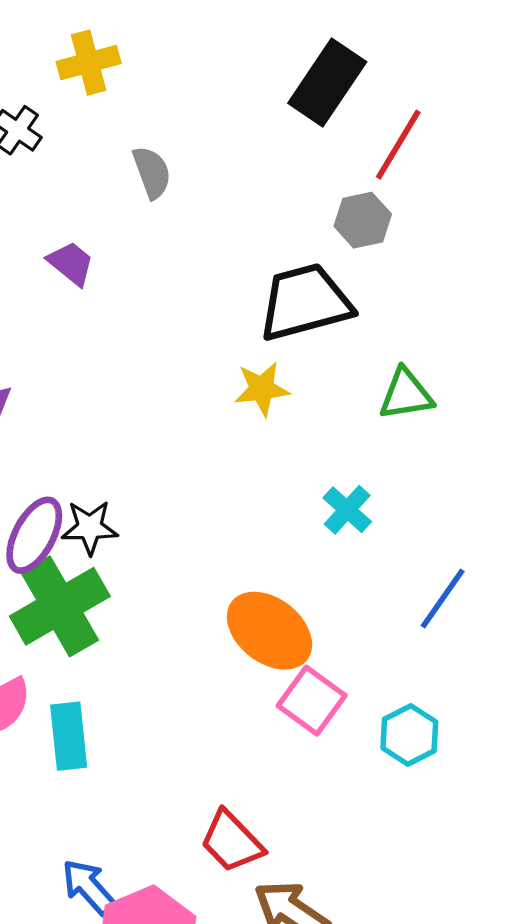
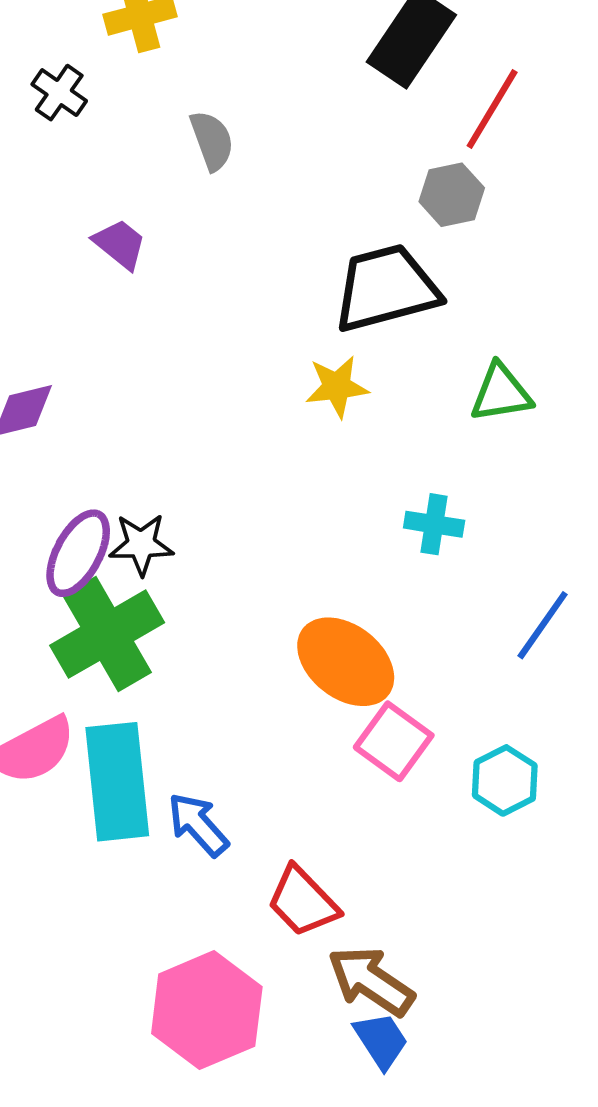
cyan cross: (347, 510) -> (434, 524), turned -33
cyan rectangle: (69, 736) -> (117, 782), size x1.5
blue arrow: (89, 887) -> (198, 825), moved

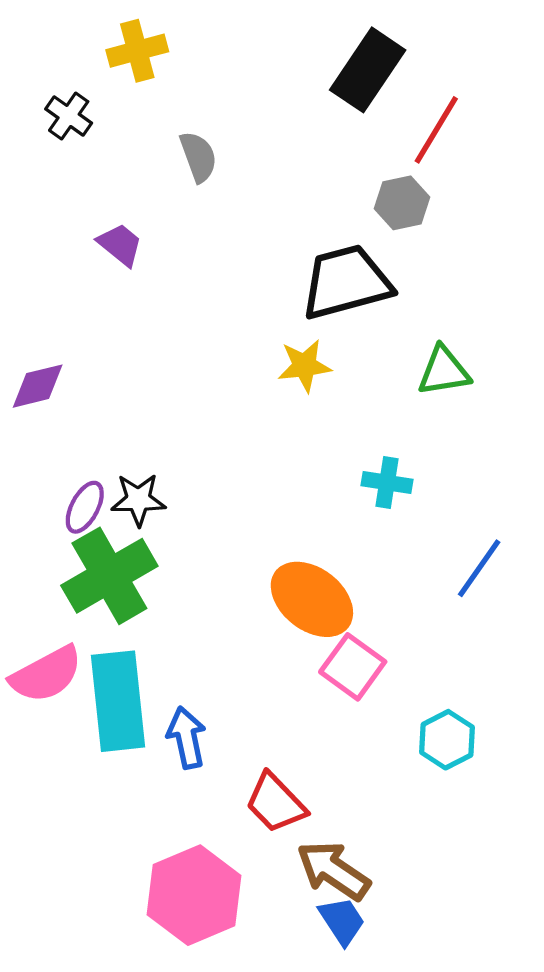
purple ellipse: (78, 553) -> (85, 507), size x0.7
cyan hexagon: (505, 780) -> (447, 740), moved
blue arrow: (198, 825) -> (187, 738), turned 30

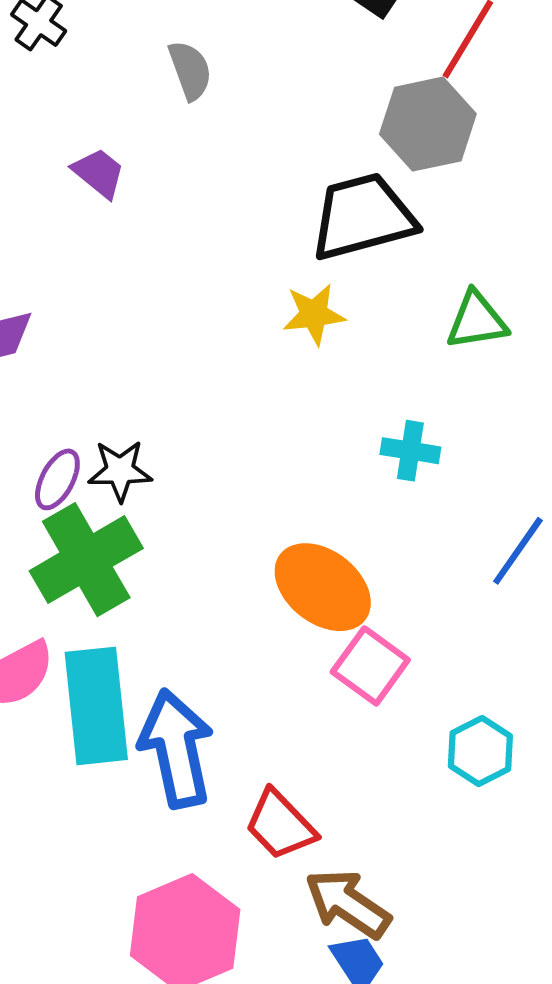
gray hexagon: (402, 203) -> (428, 124), size x1.5
blue arrow: (187, 738) -> (176, 749), size x1.6

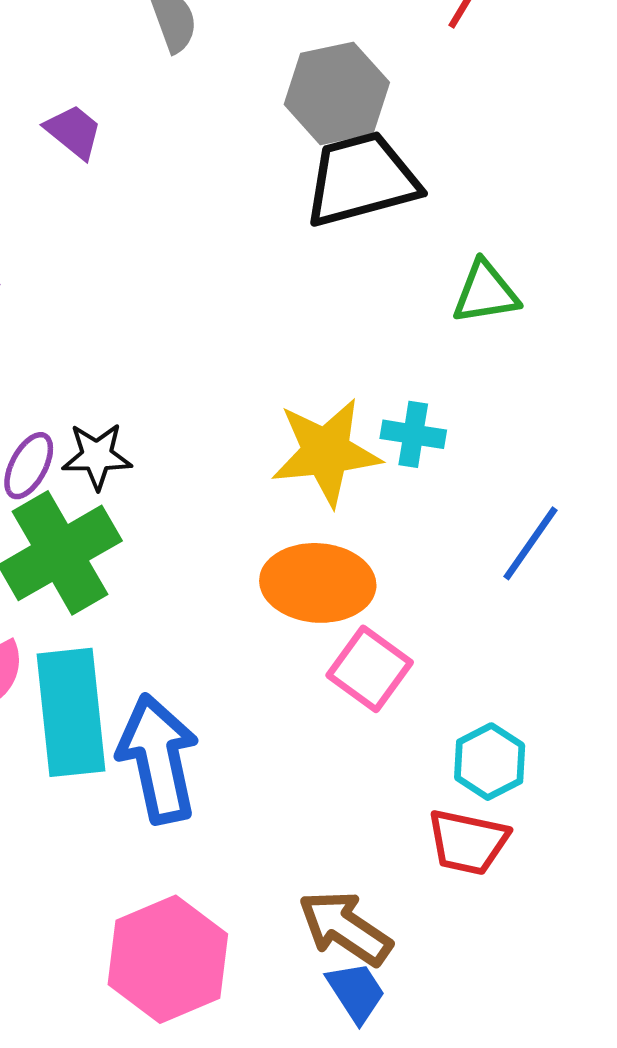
gray hexagon: (428, 124) -> (337, 93), moved
yellow star: (314, 314) -> (326, 452), moved, size x1.6
orange ellipse: (323, 587) -> (318, 583), turned -34
red trapezoid: (280, 825) -> (468, 842), moved, turned -34

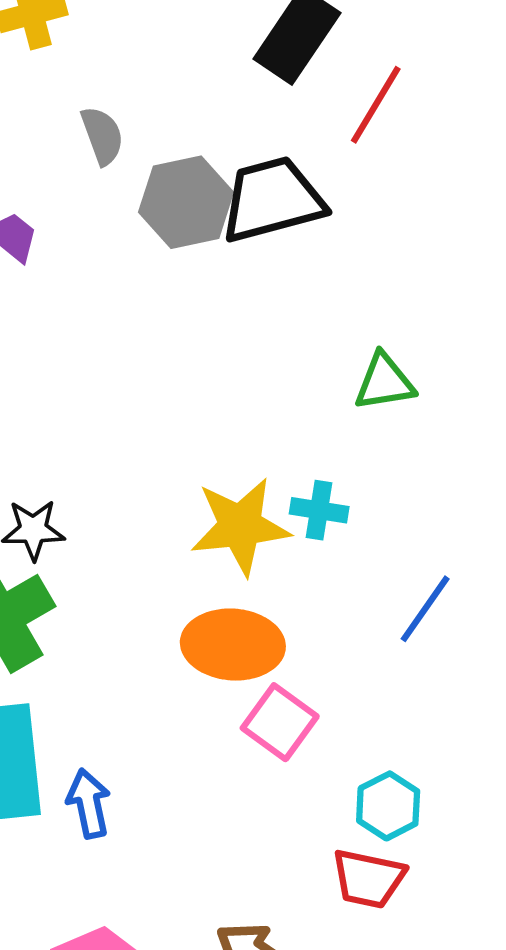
gray hexagon: (337, 93) -> (186, 202), moved
black trapezoid: (361, 179) -> (272, 200), moved
blue arrow: (158, 759) -> (89, 803), size x0.6

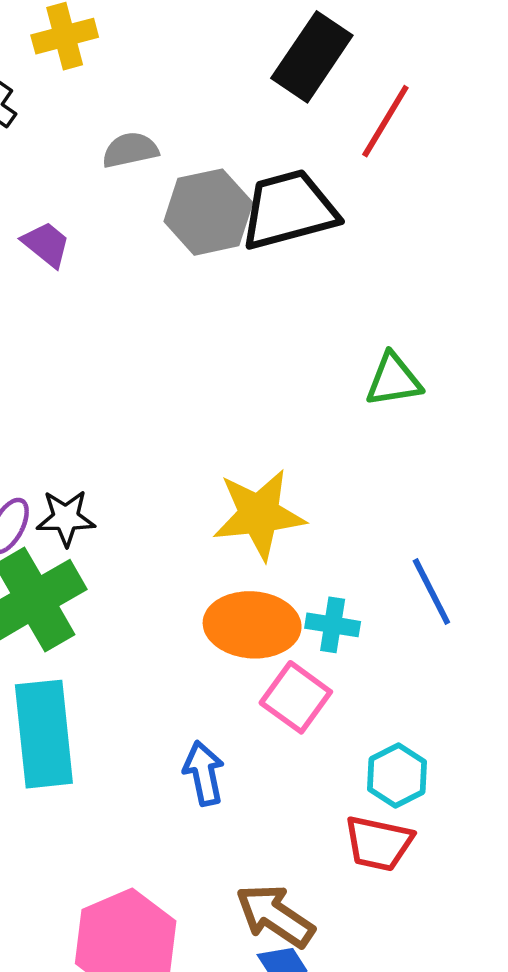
gray semicircle: (102, 136) -> (130, 150), turned -82
cyan cross: (319, 510) -> (333, 625), moved
blue line: (425, 609) -> (431, 592), turned -62
blue arrow: (89, 803) -> (204, 773), moved

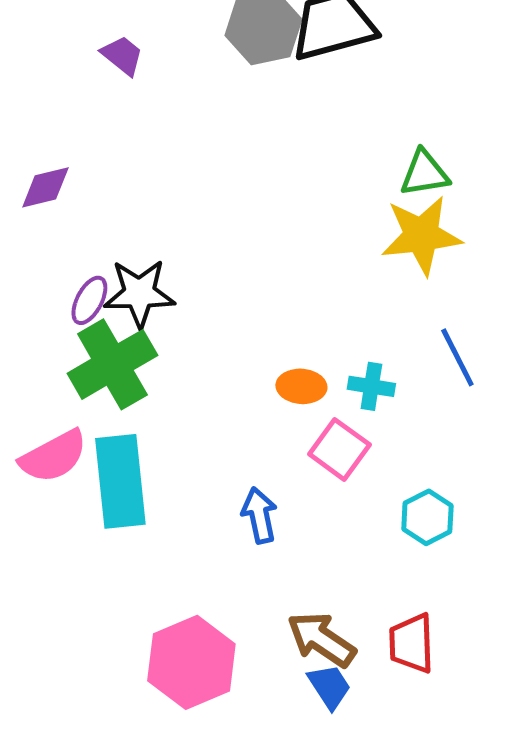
yellow star: (259, 514) -> (421, 235), moved
black star: (66, 518) -> (139, 293), size x1.4
orange ellipse: (252, 625) -> (301, 386), size x0.6
red trapezoid: (379, 843) -> (411, 643), moved, turned 76

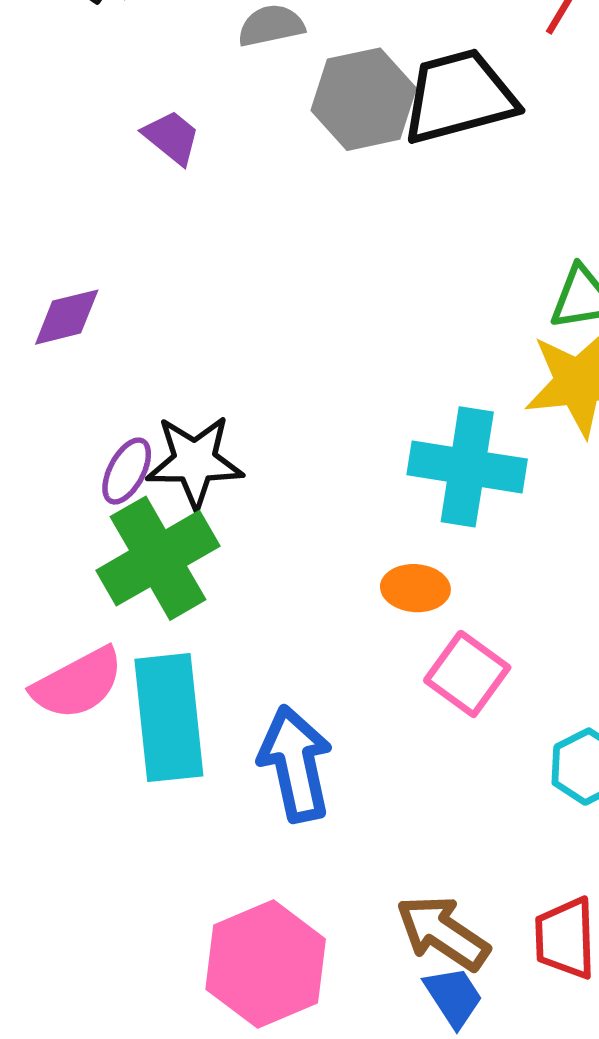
cyan cross: (371, 386) -> (467, 467), moved, size x1.8
blue arrow: (259, 515) -> (296, 764), moved, size x1.5

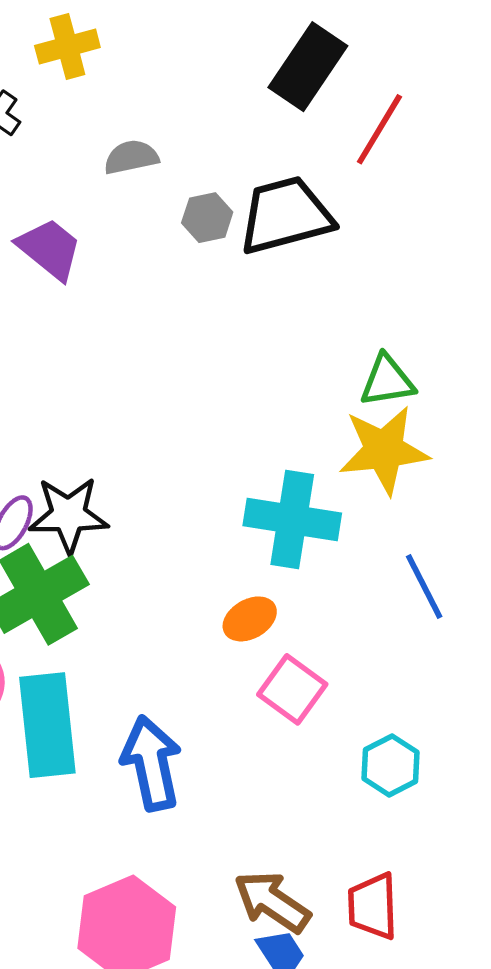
gray hexagon: (364, 99) -> (207, 218), size x0.6
purple trapezoid: (172, 137) -> (50, 249), size x1.4
orange ellipse: (415, 588) -> (250, 619), turned -34

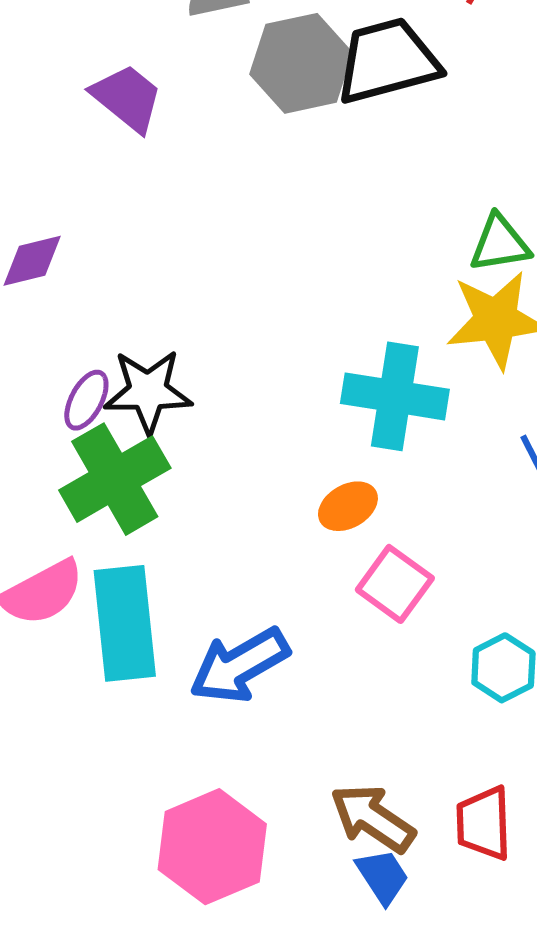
gray hexagon: (207, 218) -> (301, 63), size x1.8
blue arrow: (151, 763) -> (239, 665), turned -108

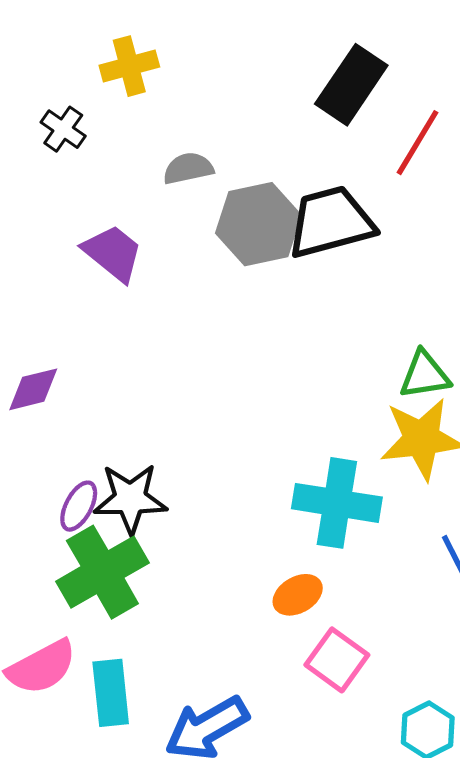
cyan rectangle: (125, 623) -> (111, 693), size x0.7

